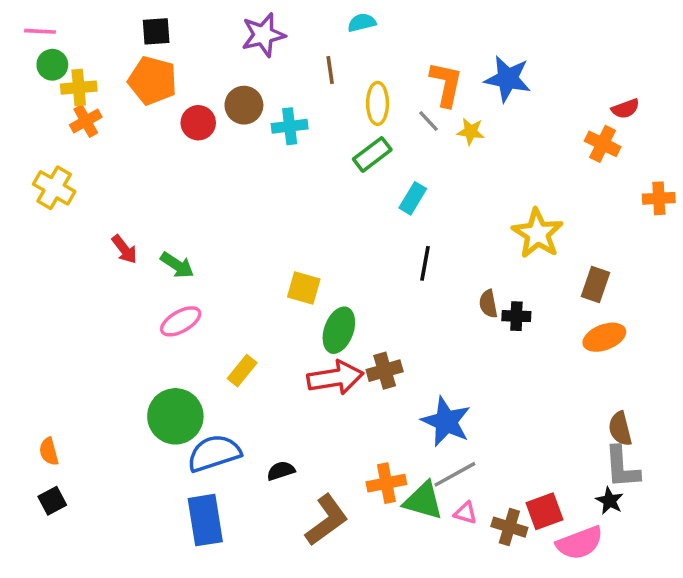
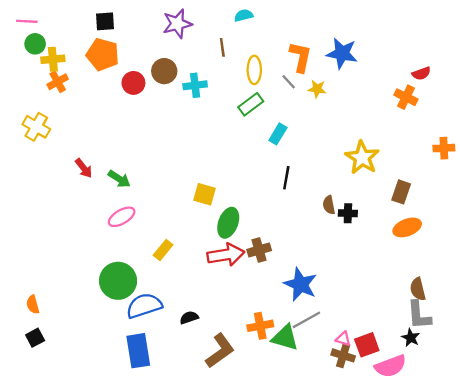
orange cross: (659, 198) -> (444, 148), moved
pink triangle: (465, 513) -> (343, 339), moved

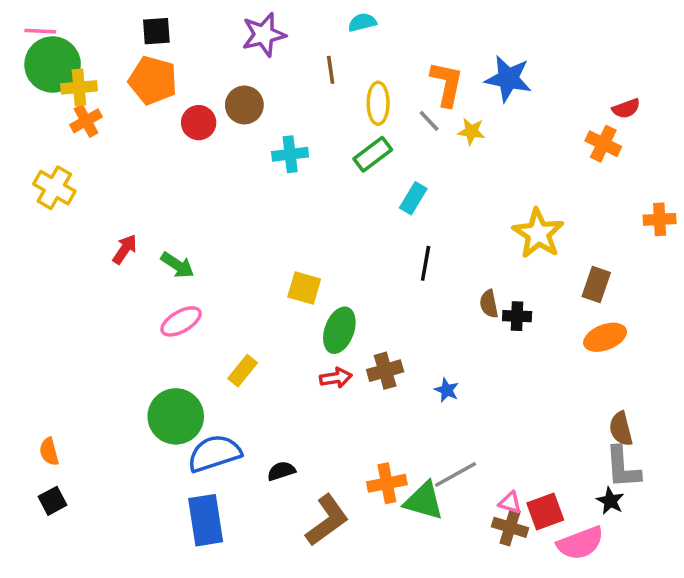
green circle: (35, 44) -> (53, 65), size x1.8
cyan cross: (195, 85) -> (290, 154), moved
red arrow: (84, 168) -> (125, 249), turned -108
red arrow: (226, 255) -> (336, 378), size x0.6
blue star: (300, 284) -> (447, 390), moved, size x0.5

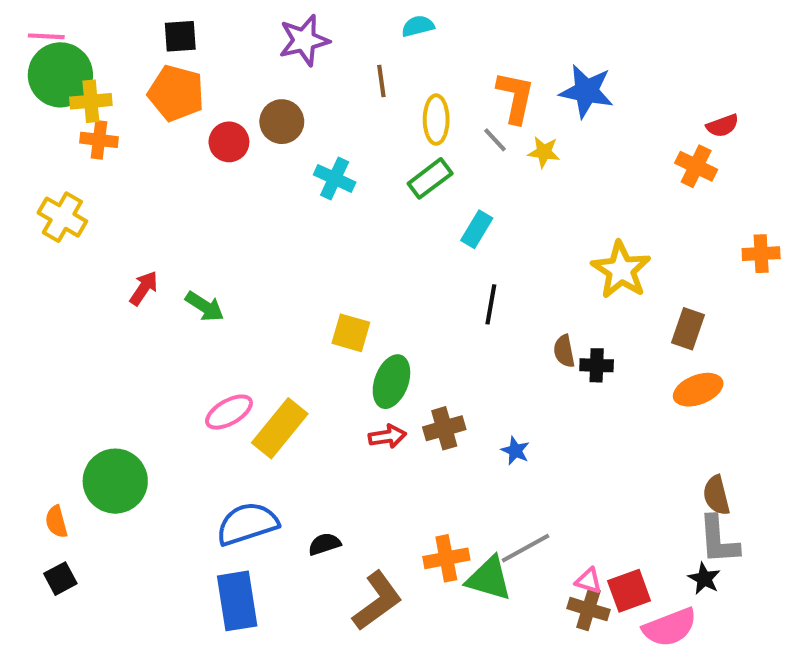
orange cross: (86, 121) -> (99, 140), turned 36
cyan cross: (290, 154) -> (335, 178), turned 32
pink ellipse: (181, 321) -> (229, 412), moved
yellow rectangle: (243, 371) -> (280, 428), size x1.6
green circle: (176, 416) -> (115, 481), moved

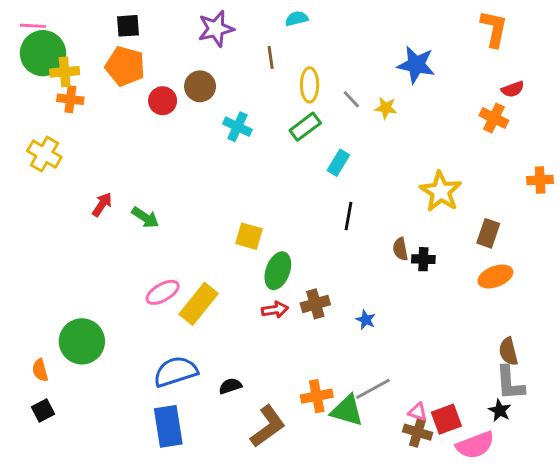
orange L-shape: (515, 97) -> (494, 29), moved

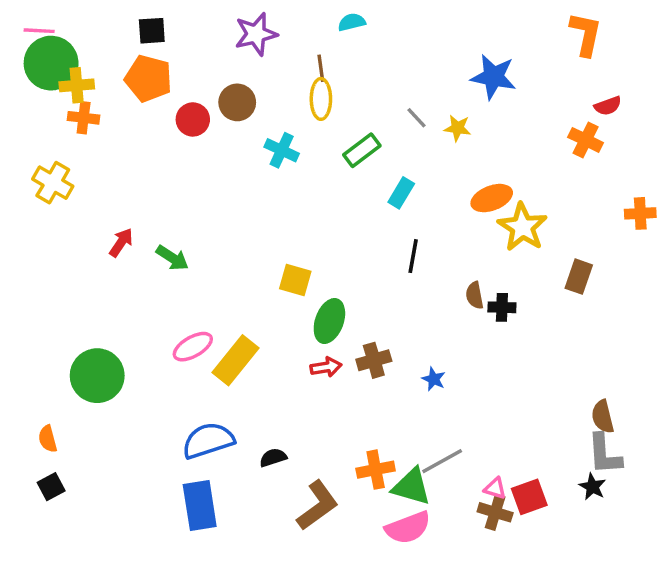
yellow ellipse: (310, 85) -> (321, 99), moved
orange ellipse: (495, 277) -> (492, 198), moved
green circle: (82, 341) -> (97, 376), moved
pink semicircle: (475, 445) -> (408, 528), moved

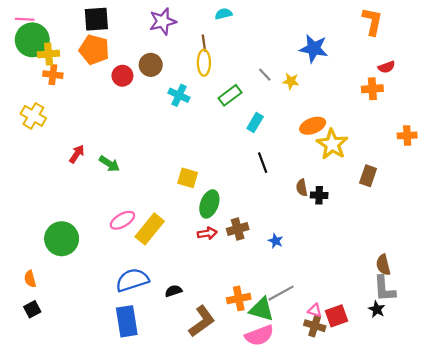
black square: (152, 31) -> (96, 19), size x1.4
orange cross: (586, 140) -> (372, 89), turned -30
black line: (413, 256) -> (263, 163), turned -30

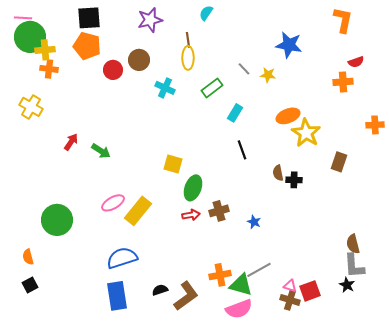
cyan semicircle: (223, 14) -> (206, 13), turned -42
black semicircle: (174, 291) -> (160, 290), moved

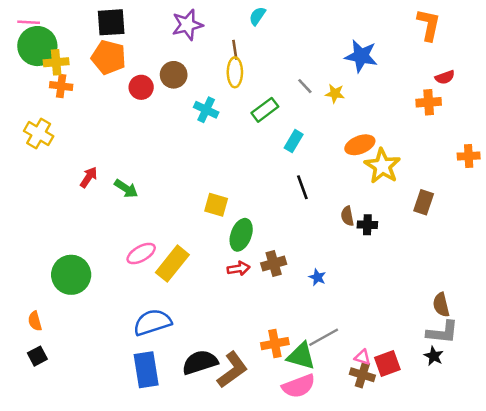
gray L-shape: (354, 266) -> (442, 332), turned -80
black semicircle: (160, 290) -> (200, 362), size x1.8

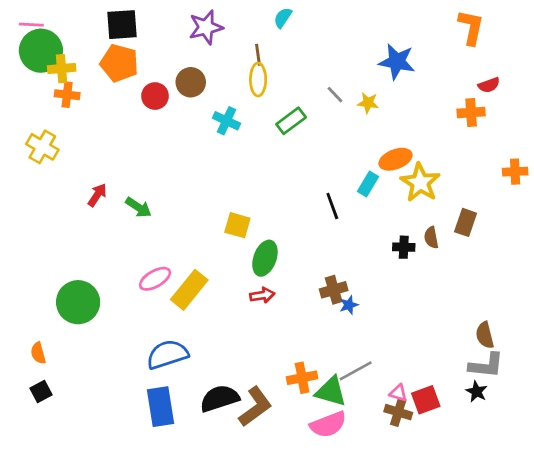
cyan rectangle: (294, 141) -> (368, 184), moved
brown semicircle: (347, 216) -> (431, 238), moved
brown cross: (274, 264) -> (334, 290), moved
blue star: (317, 277) -> (349, 305), turned 30

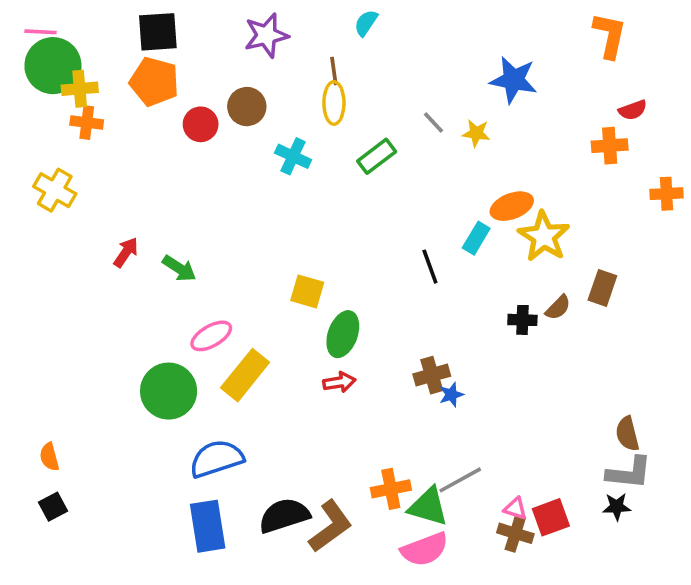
orange cross: (515, 172) -> (667, 194), moved
brown semicircle: (431, 238) -> (558, 307), turned -125
pink ellipse: (155, 279) -> (211, 336), moved
green circle: (78, 302) -> (169, 391), moved
black star: (477, 391) -> (617, 507), turned -30

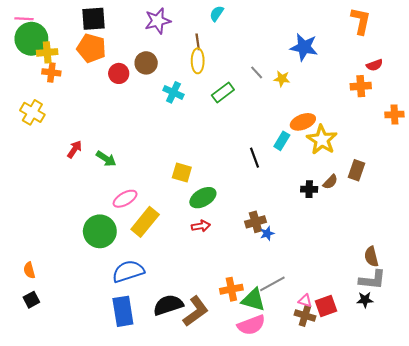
green ellipse: (343, 334) -> (203, 198), turned 40

